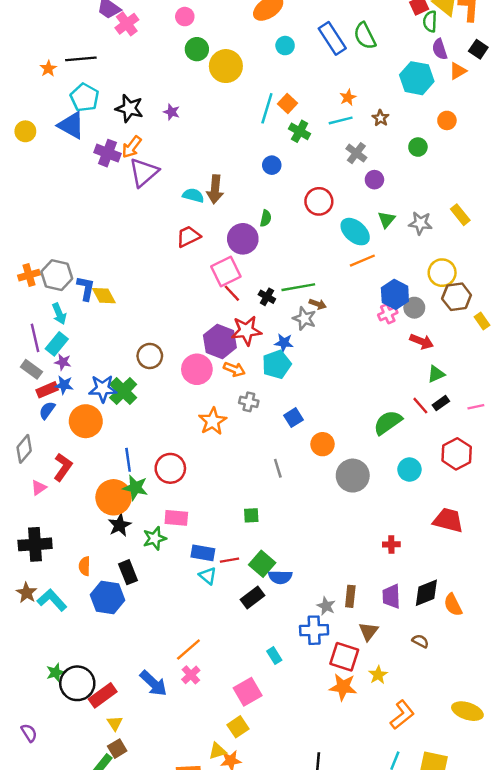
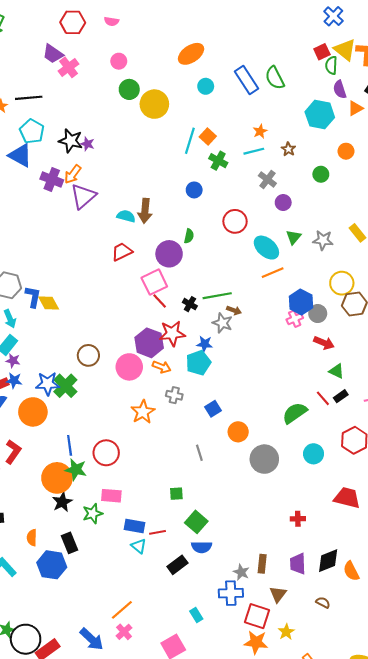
purple star: (172, 112) -> (87, 144), moved
green triangle: (436, 374) -> (337, 371), turned 49
green square: (262, 564) -> (196, 522), moved

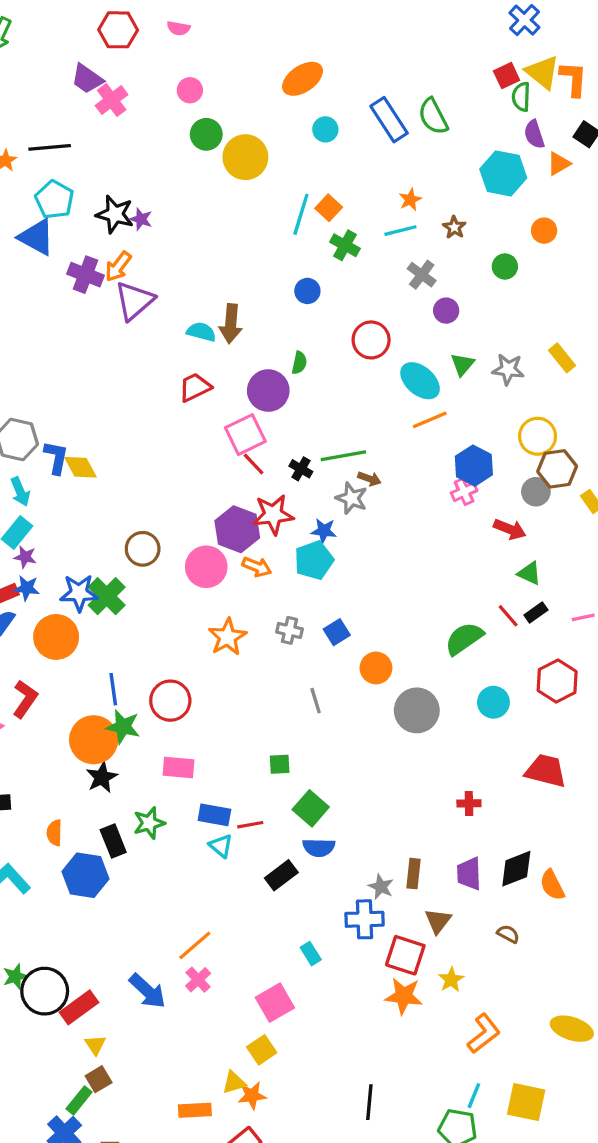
gray circle: (318, 314) -> (536, 492), moved
gray cross: (174, 395) -> (289, 630), moved
green star: (93, 514) -> (149, 823), moved

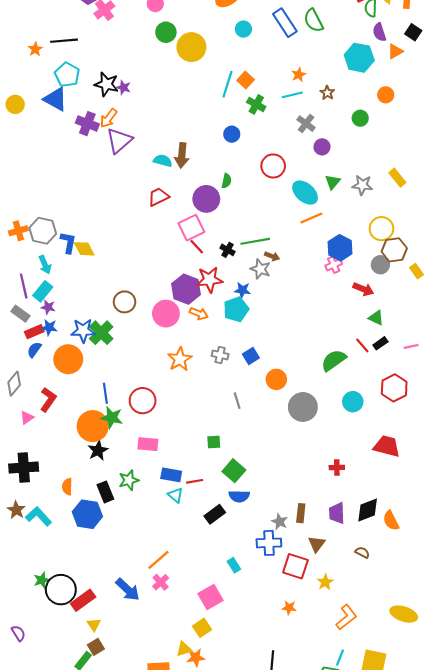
orange star: (404, 996) -> (289, 608), moved, size x0.6

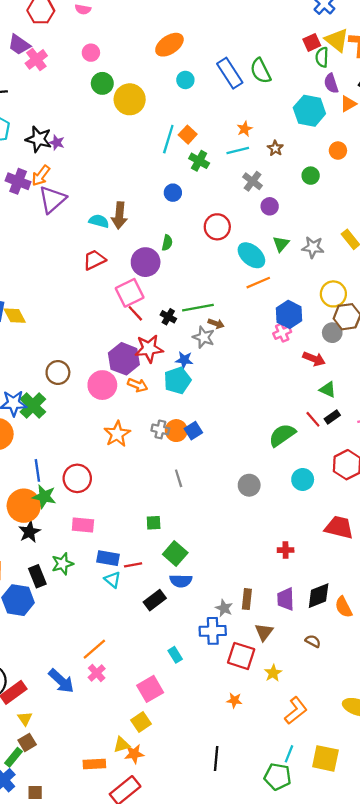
orange circle: (276, 379) -> (176, 431), moved
gray circle: (303, 407) -> (249, 485), size x0.7

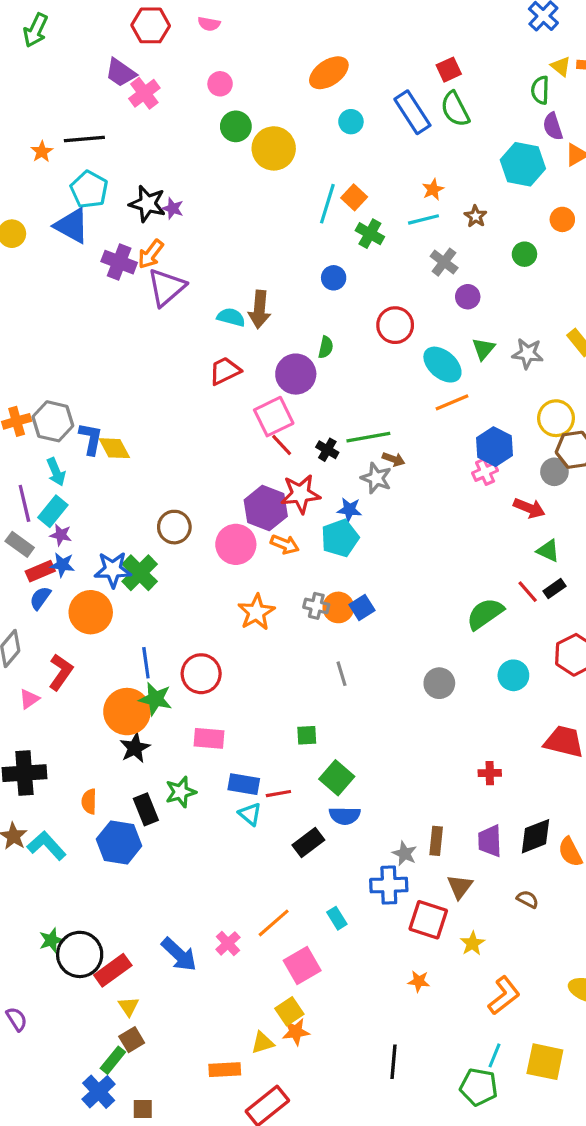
yellow triangle: (337, 40) -> (561, 66), size x0.6
red square: (312, 42) -> (449, 70), moved
orange line: (94, 649) -> (274, 923), moved
orange star: (134, 754) -> (296, 1032), moved

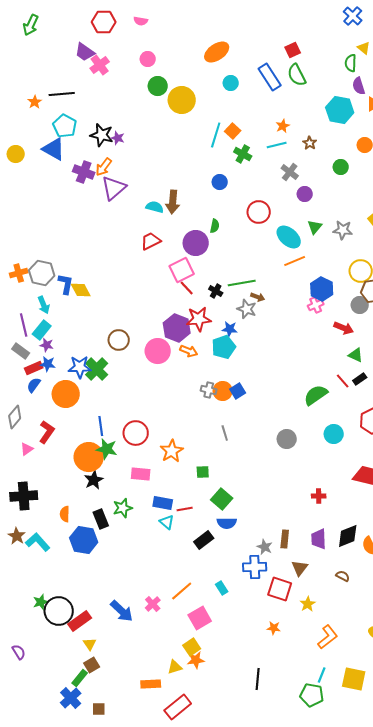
orange star: (256, 612) -> (172, 451), moved

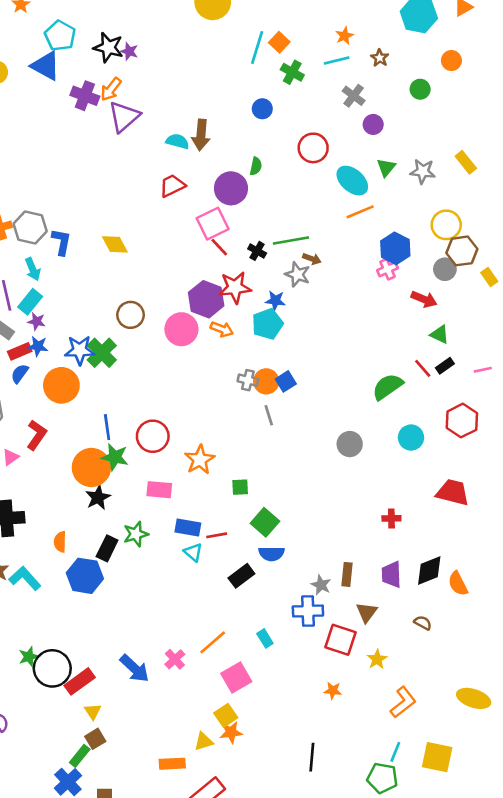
yellow diamond: (81, 290) -> (115, 244), moved
gray line: (225, 433) -> (269, 415), moved
black rectangle: (101, 519) -> (107, 548), turned 48

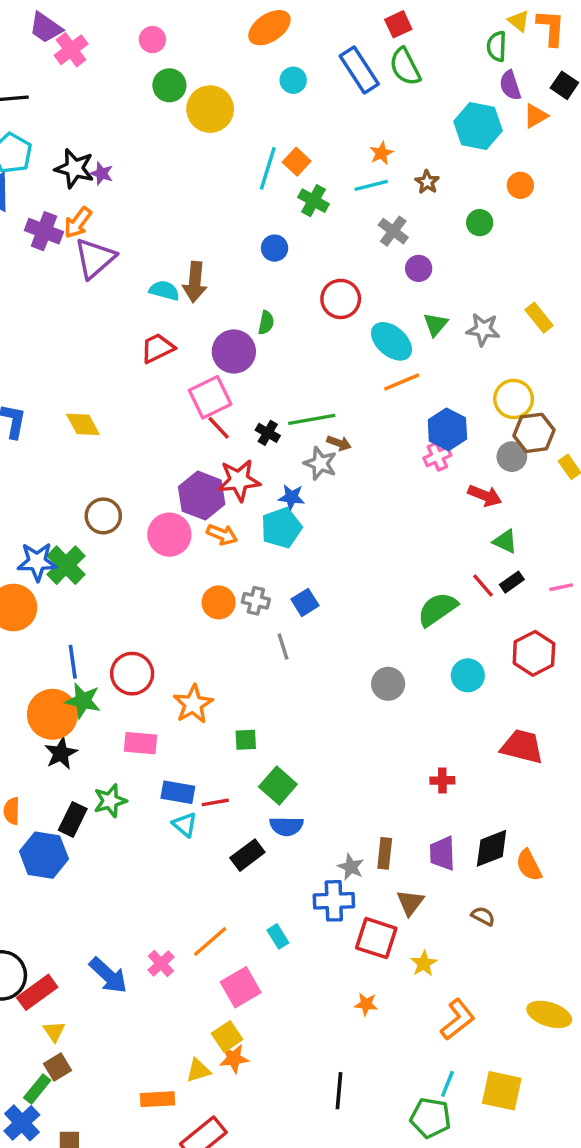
orange circle: (266, 381) -> (219, 602), moved

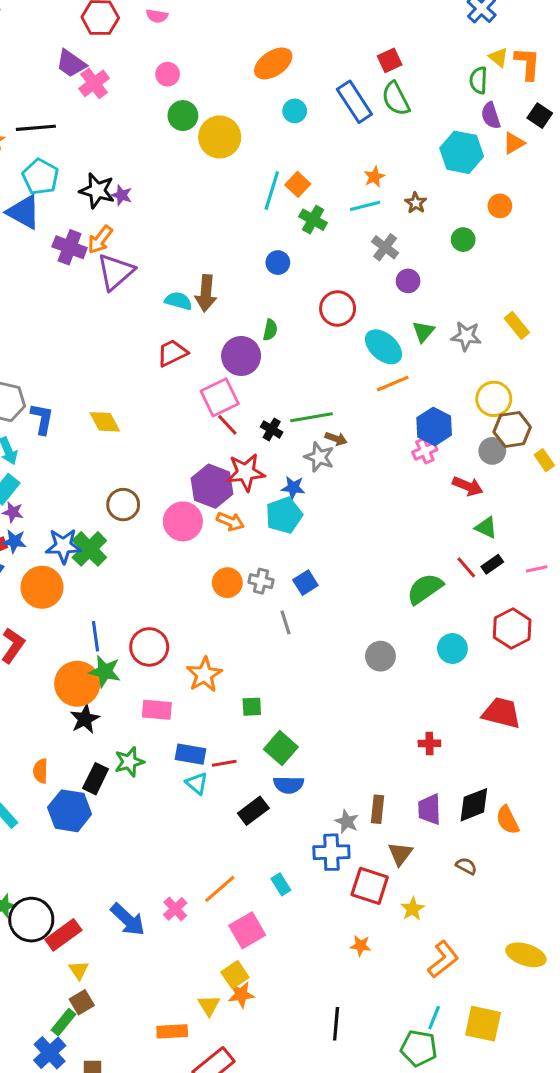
yellow triangle: (198, 1070) -> (209, 1005), turned -45

